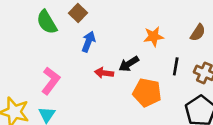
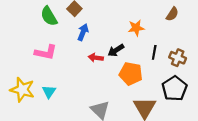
brown semicircle: (198, 33) -> (172, 14), moved
pink L-shape: (51, 81) -> (46, 52), moved, turned 65

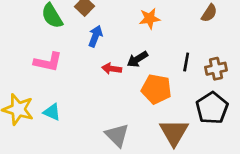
orange star: (136, 28) -> (150, 19), moved
brown cross: (178, 58) -> (216, 69), turned -35
cyan triangle: (49, 92) -> (52, 112), turned -40

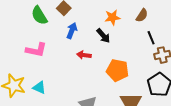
brown semicircle: (209, 13) -> (142, 15), moved
black arrow: (137, 59) -> (103, 36), moved, turned -98
black line: (186, 62) -> (151, 38), moved, turned -32

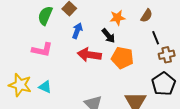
green semicircle: (39, 15) -> (45, 16), turned 54
red arrow: (84, 55) -> (89, 55), size x1.6
orange pentagon: (118, 70) -> (122, 58), moved

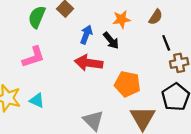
blue arrow: (77, 31) -> (86, 35), moved
pink L-shape: (42, 50) -> (33, 57), turned -30
orange pentagon: (122, 58) -> (127, 84), moved

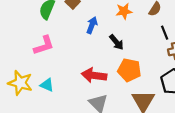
black arrow: (111, 40) -> (116, 42), moved
red arrow: (89, 63) -> (94, 75), moved

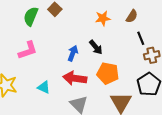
blue arrow: (92, 25) -> (73, 53), moved
cyan triangle: (47, 85) -> (44, 87), moved

